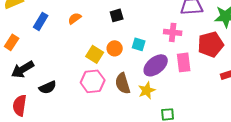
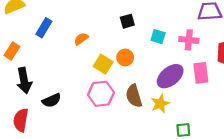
orange semicircle: (75, 18) -> (81, 39), moved
cyan square: (139, 44) -> (158, 37), moved
black arrow: (23, 69) -> (24, 81), turned -70

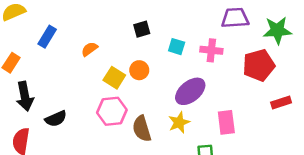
pink rectangle: (201, 73) -> (226, 122), moved
brown semicircle: (134, 96) -> (142, 129), moved

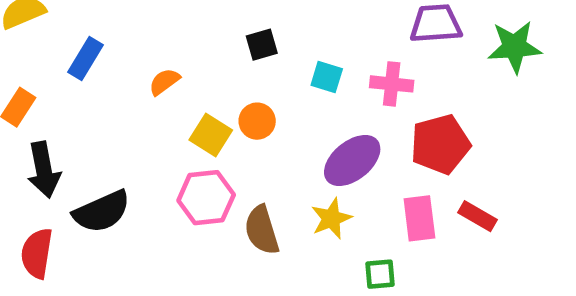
red pentagon: (259, 65) -> (440, 144), moved
red rectangle: (281, 103) -> (477, 216), moved, turned 48
black semicircle: (56, 119) -> (102, 212), size x1.4

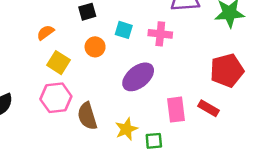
orange semicircle: (164, 82) -> (45, 33), moved
orange circle: (257, 121) -> (95, 47), moved
red pentagon: (440, 144) -> (227, 70), moved
yellow star: (331, 218) -> (126, 129), moved

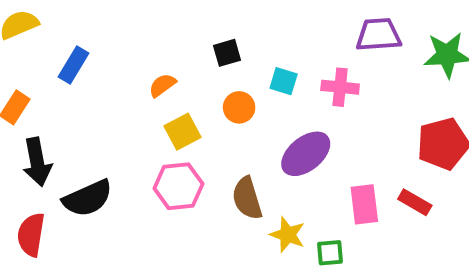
yellow square: (59, 63) -> (183, 132), turned 30
brown semicircle: (87, 116) -> (247, 198), moved
yellow star: (126, 129) -> (288, 235), turned -30

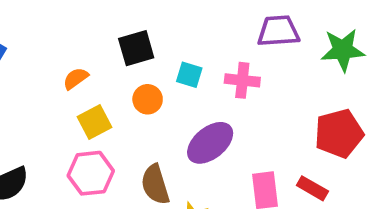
black square: (227, 53) -> (136, 48), size x1.4

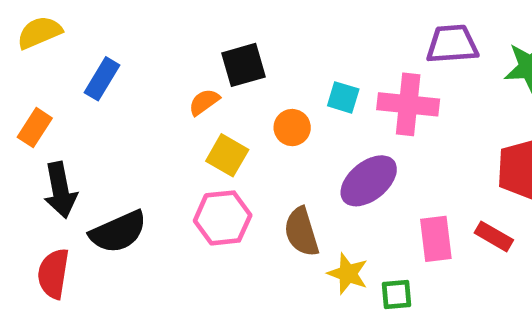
black square: (136, 48) -> (243, 65), moved
pink cross: (242, 80) -> (408, 104), size x1.4
yellow square: (95, 122) -> (227, 155), turned -32

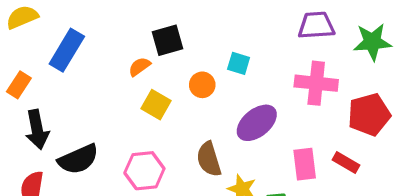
blue rectangle: (102, 79) -> (67, 50), size x1.4
pink cross: (408, 104) -> (316, 83), moved
pink hexagon: (223, 218) -> (144, 171), moved

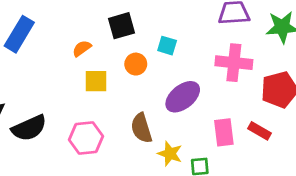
black square: (168, 40) -> (122, 26), moved
yellow square: (156, 105) -> (96, 81), turned -30

